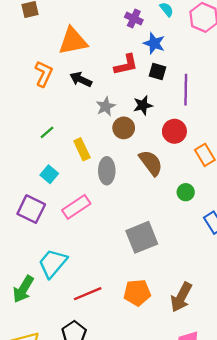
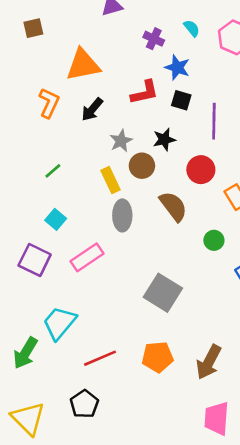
black arrow: (81, 79) -> (92, 109), turned -75
yellow rectangle: (82, 149) -> (111, 180), moved
gray square: (142, 237) -> (163, 293), turned -36

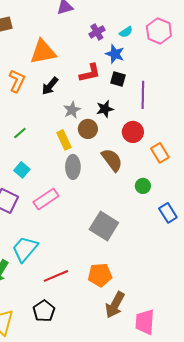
cyan semicircle: (192, 28) -> (126, 32), moved, turned 96
purple cross: (154, 39) -> (97, 32), turned 35
brown arrow: (209, 362) -> (115, 305), moved

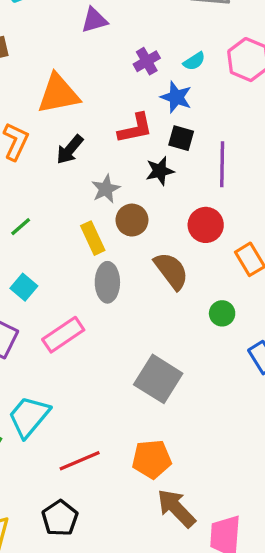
black star: (105, 109) -> (160, 171), moved
brown arrow: (115, 305) -> (176, 508), turned 108

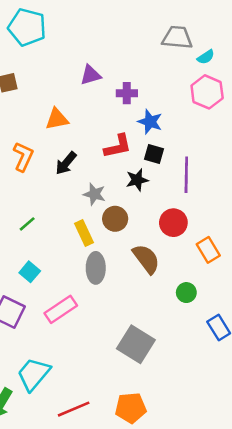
purple triangle: (94, 20) -> (91, 75), moved
purple cross: (147, 61) -> (127, 93), turned 30
cyan semicircle: (194, 61) -> (206, 57), moved
orange triangle: (58, 94) -> (57, 119), size x0.7
gray star: (106, 189) -> (94, 194), turned -30

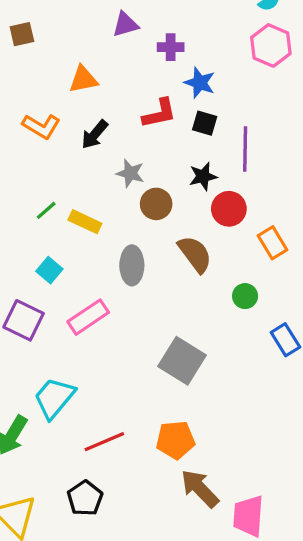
orange L-shape: (23, 157) -> (41, 126), turned 96
black star: (137, 180) -> (203, 176), moved
yellow rectangle: (84, 233) -> (85, 222), moved, turned -40

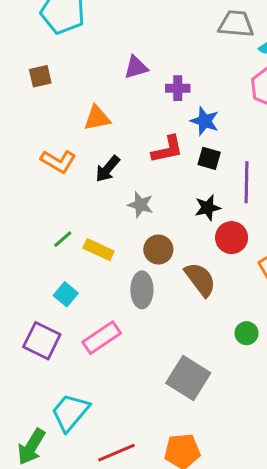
brown circle: (156, 204) -> (158, 250), moved
green circle: (245, 296) -> (246, 333), moved

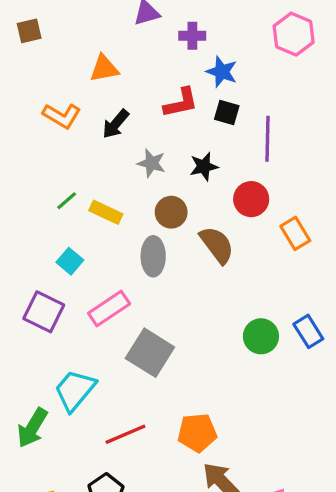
brown square: (40, 76) -> (29, 31), moved
black star: (208, 208) -> (204, 166), moved
green circle: (246, 333) -> (261, 336), moved, size x1.4
gray square: (188, 378) -> (150, 353), moved

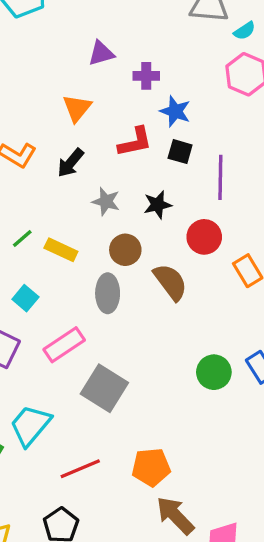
orange triangle: (104, 68) -> (77, 108), moved, turned -40

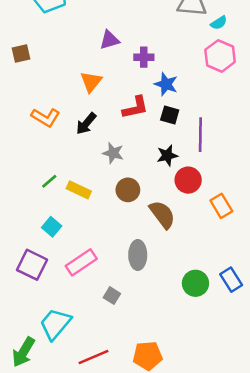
black star: (158, 205) -> (167, 155), moved
gray ellipse: (108, 293) -> (138, 255), moved
gray square: (104, 388) -> (112, 296), size x0.5

